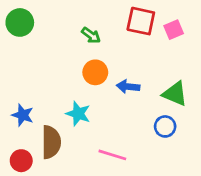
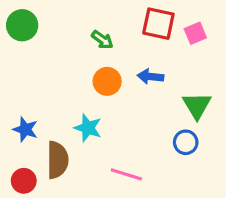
blue arrow: (128, 87) -> (150, 77), moved
green triangle: (175, 94) -> (197, 105), turned 36

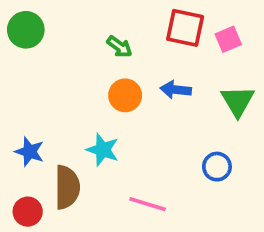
green triangle: (197, 105) -> (238, 101), moved

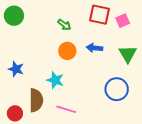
blue star: (30, 152) -> (16, 69), moved
blue circle: (217, 167) -> (117, 89), size x1.5
pink line: (148, 204) -> (66, 109), moved

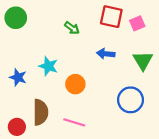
orange circle: (67, 51) -> (75, 84), moved
cyan star: (55, 80) -> (48, 66), moved

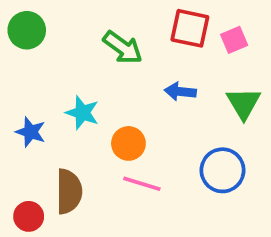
green arrow: (72, 28) -> (123, 47), size x1.5
pink line: (74, 122) -> (142, 184), moved

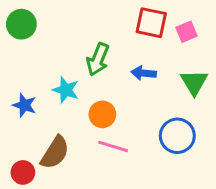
green arrow: (123, 47) -> (98, 59), moved, turned 76
brown semicircle: (69, 191) -> (55, 153), turned 32

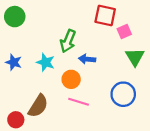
pink square: (186, 32) -> (124, 31), moved
blue arrow: (144, 73) -> (87, 59), moved
blue star: (24, 105) -> (14, 62), moved

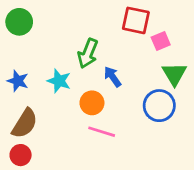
blue arrow: (87, 59) -> (113, 77), turned 49
blue circle: (123, 94) -> (159, 106), moved
brown semicircle: (38, 106) -> (25, 123), moved

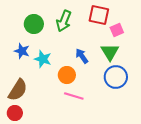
green circle: (19, 22) -> (34, 24), moved
green arrow: (88, 53) -> (64, 21), moved
green triangle: (174, 74) -> (110, 52), moved
blue star: (18, 81) -> (22, 51), moved

